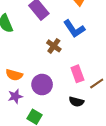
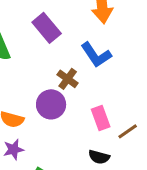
purple circle: (42, 85) -> (51, 104), moved

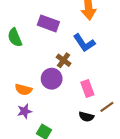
purple rectangle: (47, 28) -> (48, 23), turned -30
brown line: (128, 131) -> (107, 107), moved

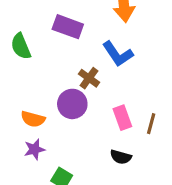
brown line: (107, 107) -> (151, 124), moved, turned -40

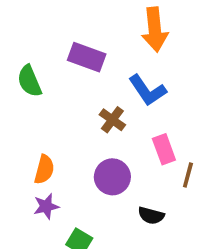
purple circle: (72, 104) -> (112, 177), moved
pink rectangle: (122, 118) -> (164, 149), moved
orange semicircle: (33, 119) -> (44, 169), turned -90

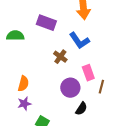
green semicircle: (29, 81) -> (15, 36), turned 114
purple circle: (112, 177) -> (70, 88), moved
black semicircle: (151, 216) -> (81, 109), turned -72

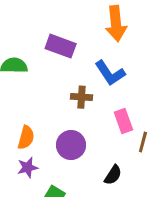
brown cross: (60, 57) -> (81, 97), turned -32
purple circle: (70, 88) -> (71, 145), moved

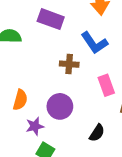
purple star: (28, 167) -> (35, 126), moved

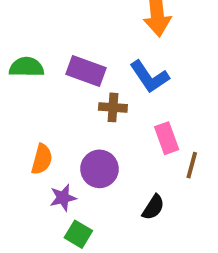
purple rectangle: (51, 19) -> (86, 71), moved

